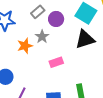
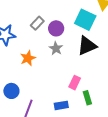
gray star: (42, 37) -> (56, 48), moved
pink rectangle: (56, 62) -> (75, 83), moved, turned -40

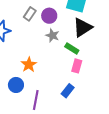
orange star: (28, 58) -> (29, 65), moved
green rectangle: (87, 98) -> (72, 48), moved, turned -32
blue rectangle: (61, 105) -> (68, 91), turned -32

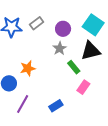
gray rectangle: (30, 14) -> (37, 23), moved
pink rectangle: (77, 66) -> (83, 87), moved

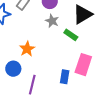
pink rectangle: (83, 87) -> (83, 65), moved, size x1.5
blue rectangle: (56, 106) -> (65, 77), turned -32

